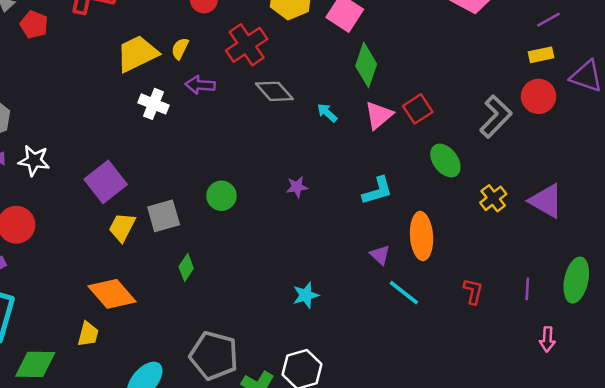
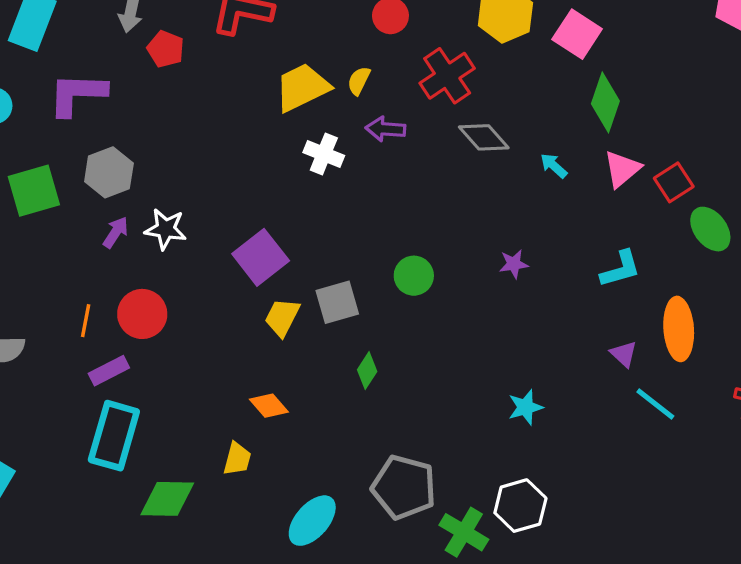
red square: (418, 109) -> (674, 182), moved
orange diamond: (112, 294) -> (269, 406), size x0.6

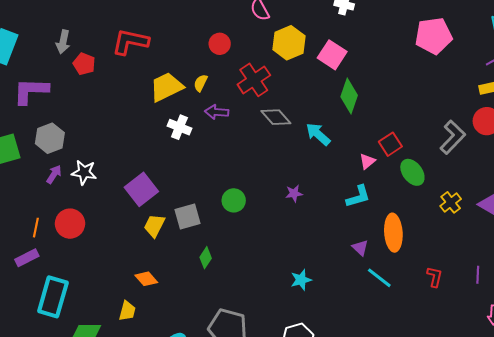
cyan arrow: (554, 166) -> (318, 134), size x1.5
pink triangle: (622, 169) -> (367, 161), moved, size x0.7
purple rectangle: (109, 371) -> (27, 258), moved

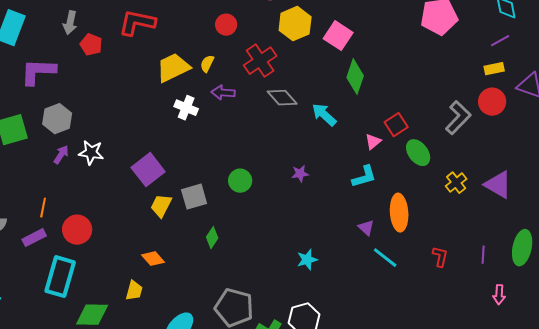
red circle: (70, 224) -> (77, 230), moved

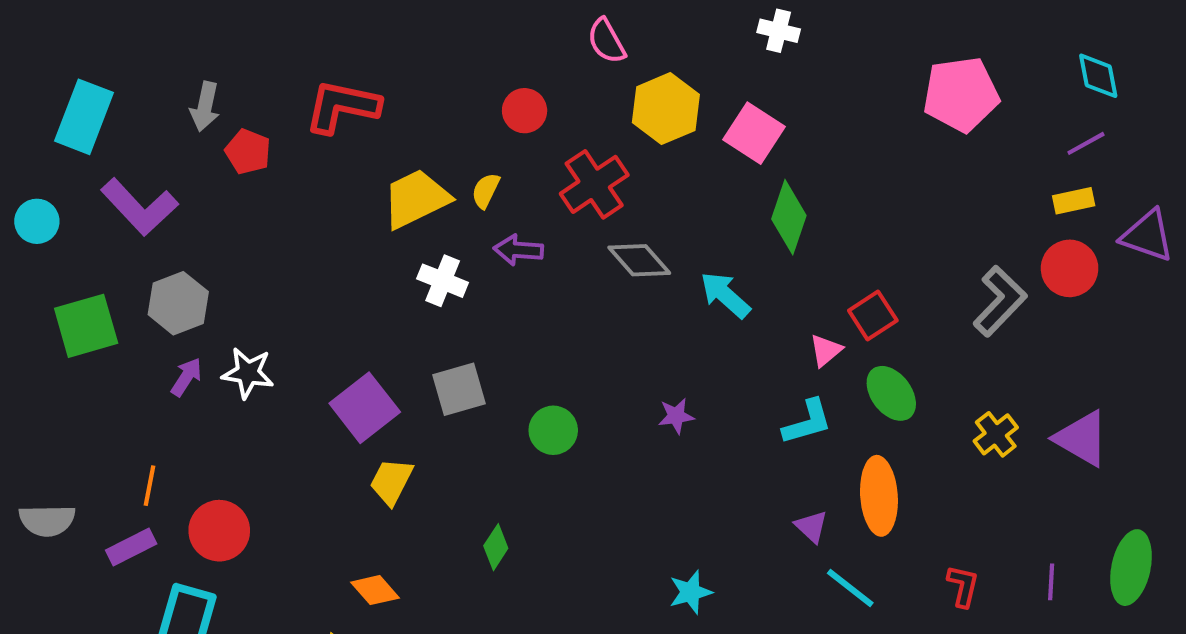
purple L-shape: (38, 72) -> (139, 207), turned -135
green ellipse: (418, 153) -> (891, 393), moved
gray square: (194, 197) -> (459, 389), moved

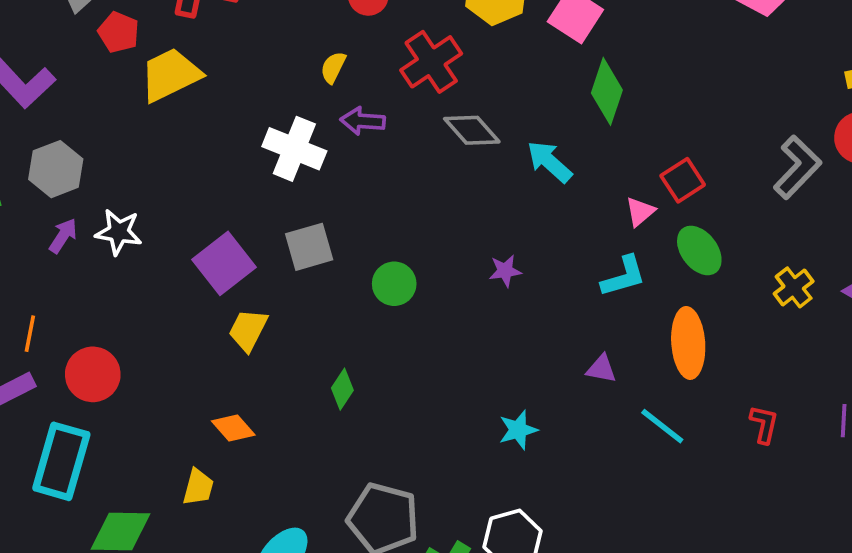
yellow trapezoid: (416, 199) -> (170, 75), moved
white cross: (443, 281) -> (294, 149), size x1.4
purple triangle: (811, 527) -> (601, 369), moved, turned -32

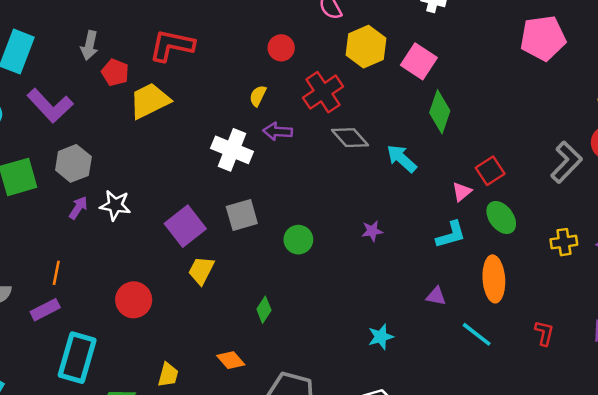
yellow cross: (794, 287) -> (564, 242), turned 30
red circle: (93, 374) -> (134, 300), moved
orange diamond: (233, 428) -> (231, 360), moved

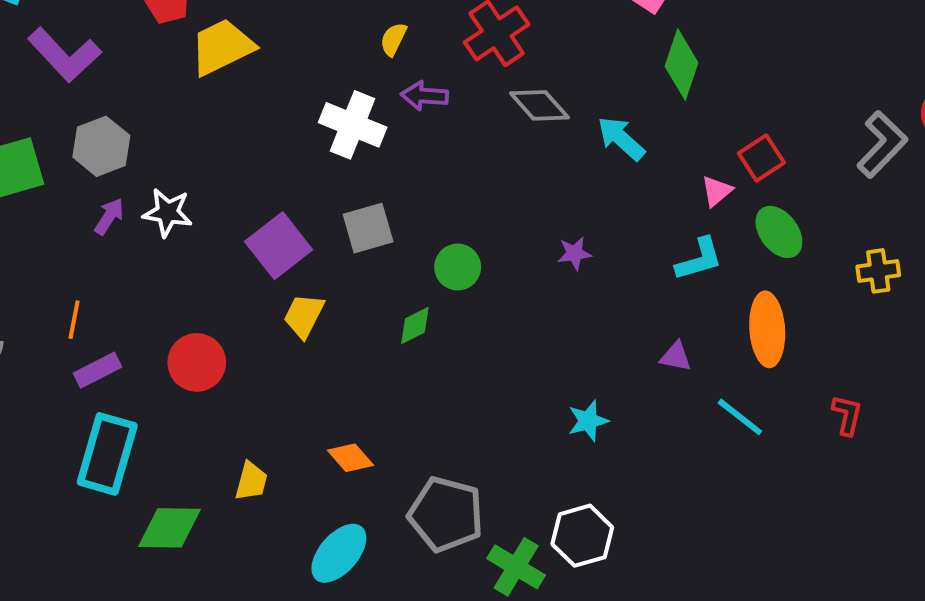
purple rectangle: (45, 310) -> (97, 370), moved
green diamond: (264, 310) -> (415, 325), moved, turned 30

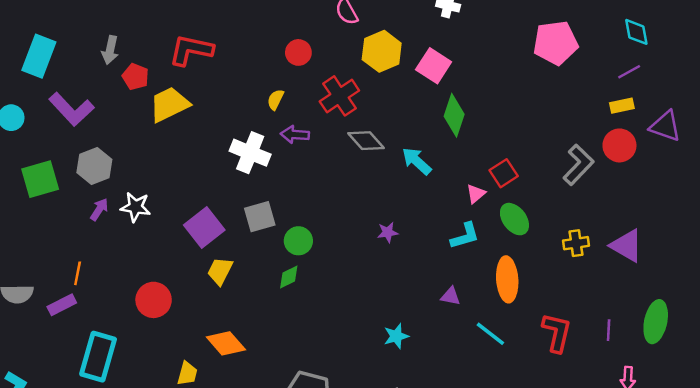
green circle: (458, 267) -> (298, 241), moved
purple rectangle: (97, 370) -> (62, 305), moved
red L-shape: (847, 415) -> (557, 333), size x1.6
orange diamond: (351, 458) -> (226, 343), moved, size x1.4

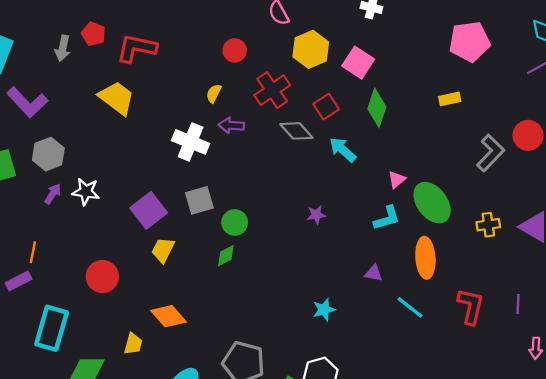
red pentagon: (135, 77) -> (93, 34), moved
yellow trapezoid: (169, 104) -> (117, 98), turned 63
yellow rectangle: (622, 106) -> (450, 99), moved
red square: (504, 173) -> (326, 107), moved
green ellipse: (514, 219) -> (432, 203), size x1.4

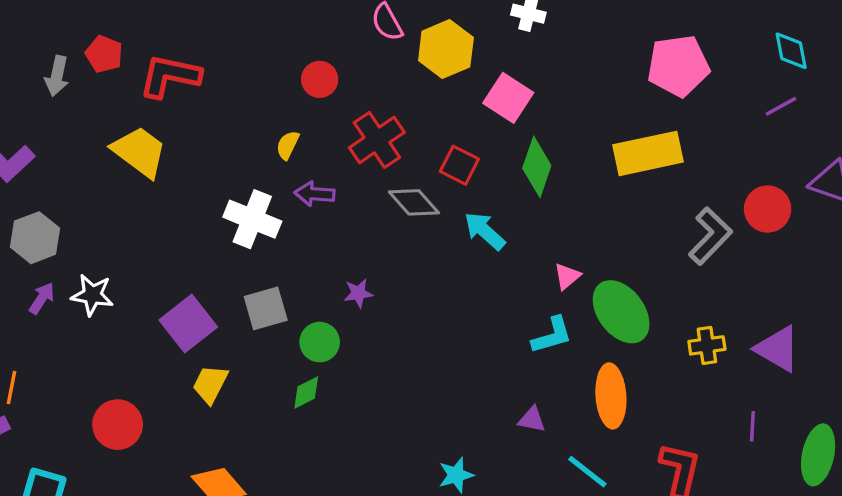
yellow hexagon: (311, 49) -> (446, 49), moved
yellow rectangle: (450, 99) -> (648, 153), size x2.0
red square: (326, 107) -> (459, 165), turned -30
purple star: (316, 215) -> (358, 293), moved
purple line: (518, 304) -> (752, 426), moved

